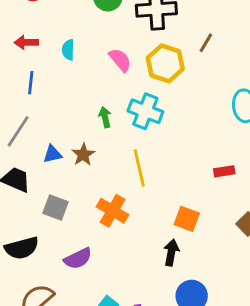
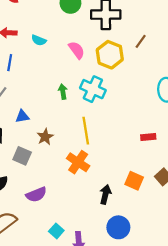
cyan semicircle: (68, 50) -> (39, 40), turned -72
brown star: (83, 155) -> (45, 137), moved
orange cross: (113, 211) -> (78, 162), moved
orange square: (187, 219) -> (134, 181), moved

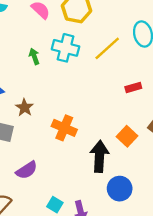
yellow line: (86, 131) -> (107, 48), moved, turned 68
orange square: (134, 181) -> (127, 136), turned 30
black arrow: (105, 194) -> (99, 156), size x1.5

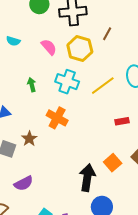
green arrow: (34, 56) -> (32, 85), moved
brown star: (25, 108) -> (29, 139), moved
orange cross: (64, 128) -> (57, 118), moved

